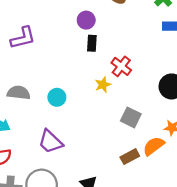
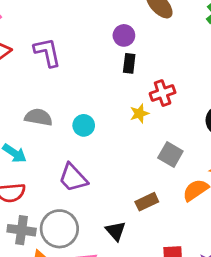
purple L-shape: (23, 38) -> (47, 52), turned -92
red cross: (121, 66) -> (163, 93), turned 30
brown rectangle: (130, 157) -> (147, 202), moved

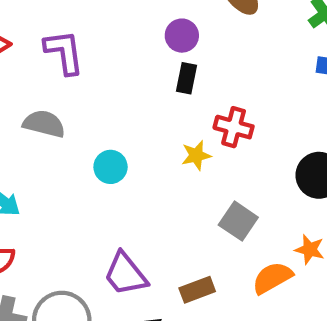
red cross: (163, 93) -> (234, 127), turned 30
gray semicircle: (38, 117) -> (44, 124), moved
purple trapezoid: (73, 178) -> (125, 274), moved

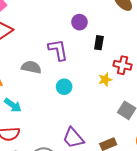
purple circle: (182, 36) -> (79, 22), moved
purple L-shape: (64, 52) -> (58, 50), moved

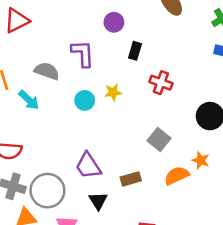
yellow star: (105, 80) -> (113, 92), moved
cyan arrow: (13, 105) -> (29, 100), moved

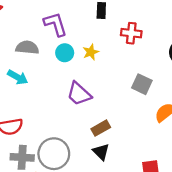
cyan circle: (85, 100) -> (65, 53), moved
purple trapezoid: (88, 166) -> (79, 94), moved
brown rectangle: (131, 179) -> (101, 128), moved

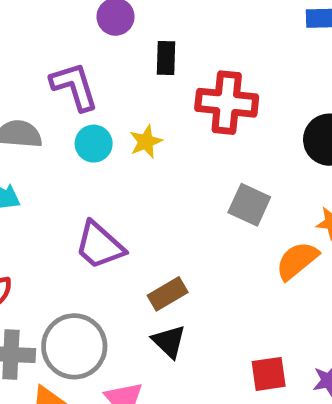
red cross: (131, 33) -> (227, 103), size x1.4
purple trapezoid: (79, 94) -> (99, 245), moved

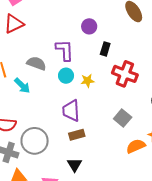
purple trapezoid: (99, 245) -> (71, 111), moved, turned 30
brown rectangle: (168, 294) -> (77, 135), moved
gray circle: (74, 346) -> (35, 141), moved

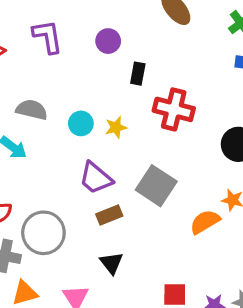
purple L-shape: (65, 50) -> (48, 37), moved
purple trapezoid: (71, 111) -> (96, 178), turned -40
gray square: (123, 118) -> (156, 186), moved, size x1.4

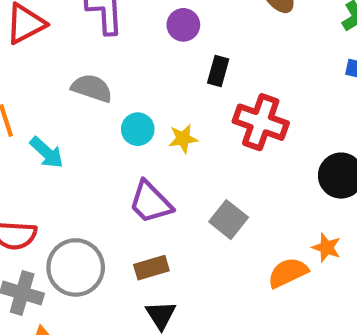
gray semicircle: (32, 110) -> (92, 88), moved
gray square: (156, 186) -> (229, 220), size x0.7
brown rectangle: (109, 215) -> (151, 268), moved

